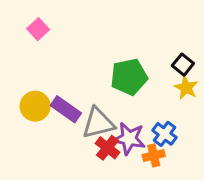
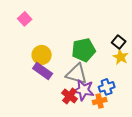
yellow circle: (35, 106) -> (42, 55), moved
gray triangle: (98, 123) -> (77, 74), moved, turned 30
blue cross: (164, 134) -> (107, 87), turned 35

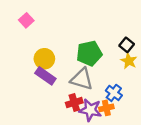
blue cross: (107, 87) -> (114, 93), turned -35
purple star: (84, 90) -> (90, 110), moved
red cross: (70, 96) -> (74, 103), turned 35

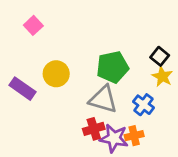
purple rectangle: (45, 76) -> (23, 89), moved
blue cross: (114, 93) -> (144, 105), moved

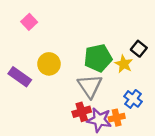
yellow star: (162, 76) -> (124, 64), moved
gray triangle: (103, 99) -> (90, 86), turned 40
blue cross: (144, 105) -> (133, 99), moved

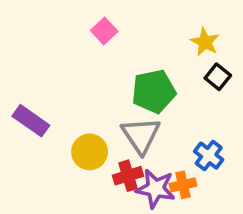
pink square: (29, 22) -> (104, 31), moved
yellow circle: (49, 64) -> (90, 152), moved
yellow star: (124, 64) -> (205, 42), moved

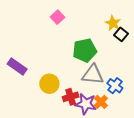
black square: (218, 77) -> (121, 34), moved
gray triangle: (141, 135) -> (93, 75), moved, turned -50
orange cross: (183, 185) -> (101, 102), turned -32

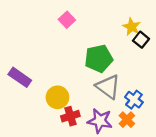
gray triangle: (93, 75) -> (108, 87), turned 30
red cross: (71, 97) -> (70, 116), moved
orange cross: (101, 102) -> (127, 120), moved

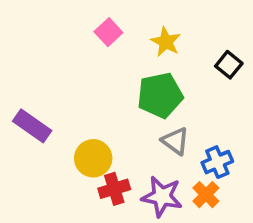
yellow star: (132, 27) -> (166, 42), moved
gray triangle: (108, 87) -> (175, 141), size x0.7
blue cross: (134, 100) -> (217, 162), turned 30

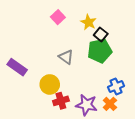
black square: (229, 65) -> (101, 34), moved
green pentagon: (160, 95) -> (100, 51), moved
gray triangle: (175, 141) -> (66, 57), moved

